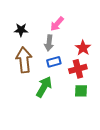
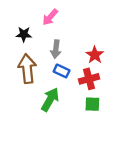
pink arrow: (57, 24) -> (50, 17), moved
blue rectangle: (54, 62) -> (62, 71), turned 40

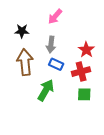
pink arrow: (50, 17) -> (55, 16), moved

